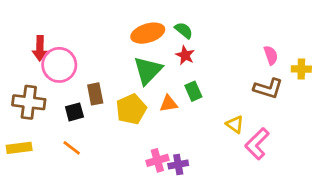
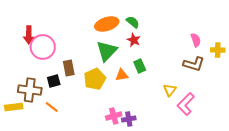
brown cross: (29, 102) -> (30, 90), moved
yellow triangle: (235, 124) -> (170, 90), turned 32

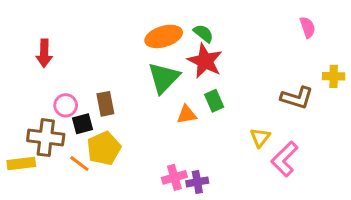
red star: (134, 40) -> (205, 61), size x1.6
pink semicircle: (196, 40) -> (308, 27), moved
pink circle: (43, 47) -> (66, 105), moved, size x0.6
yellow pentagon: (95, 79) -> (104, 148), moved

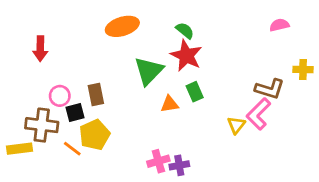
pink semicircle: (308, 27) -> (279, 25), turned -84
orange ellipse: (164, 36) -> (122, 26), moved
pink L-shape: (285, 159) -> (259, 114), moved

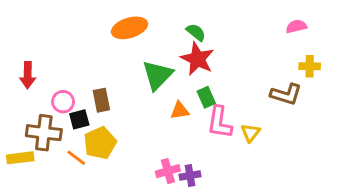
red arrow: (40, 49) -> (28, 75), moved
yellow cross: (303, 69) -> (310, 66), moved
pink L-shape: (259, 114) -> (220, 122), moved, turned -36

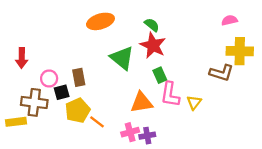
yellow cross: (310, 66) -> (240, 51), size x1.6
green triangle: (158, 75) -> (122, 58), turned -35
orange triangle: (180, 111) -> (142, 102), moved, size x1.5
orange line: (76, 158) -> (97, 122), moved

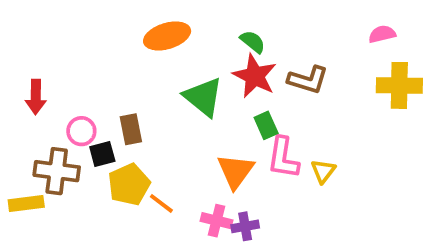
brown L-shape: (221, 73) -> (308, 80), moved
orange triangle: (142, 102) -> (236, 171), turned -45
pink cross: (130, 132) -> (217, 221), turned 30

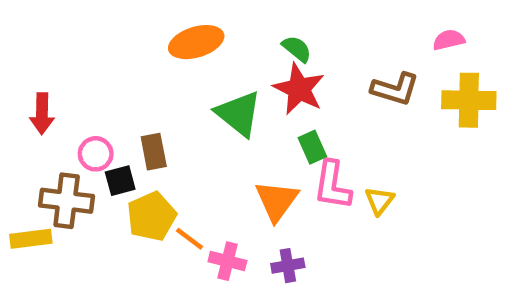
brown L-shape: (308, 80) -> (395, 89), moved
pink cross: (217, 221) -> (227, 261), moved

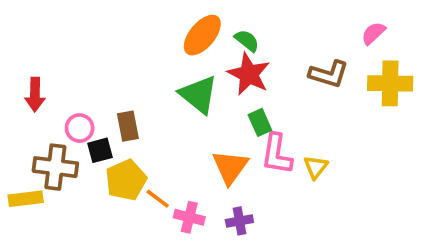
pink semicircle: (449, 40) -> (373, 33), turned -30
orange ellipse: (196, 42) -> (202, 35), moved, turned -33

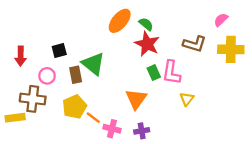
green triangle: (199, 95) -> (93, 64), moved
black square: (100, 150) -> (59, 51), moved
pink L-shape: (277, 154) -> (171, 73), moved

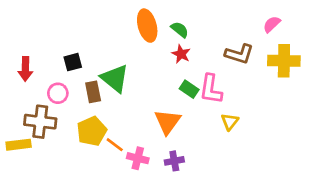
orange ellipse: (120, 21) -> (147, 26), turned -55
red star: (147, 44) -> (181, 54), size x0.6
green rectangle: (154, 73) -> (189, 89), turned -32

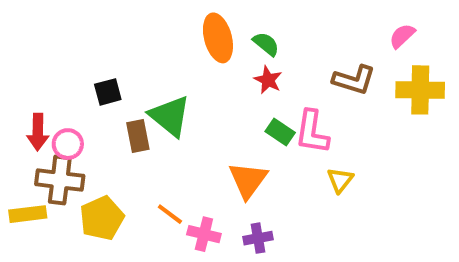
red arrow: (25, 69) -> (38, 132), moved
pink circle: (58, 93) -> (68, 144), moved
yellow pentagon: (92, 131) -> (102, 218), moved

